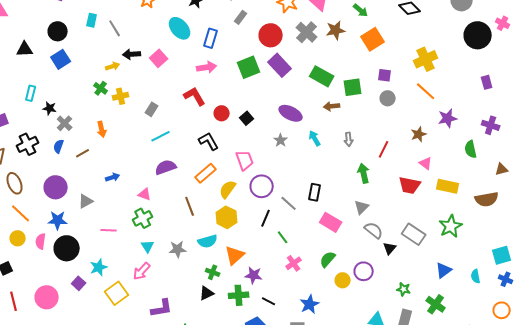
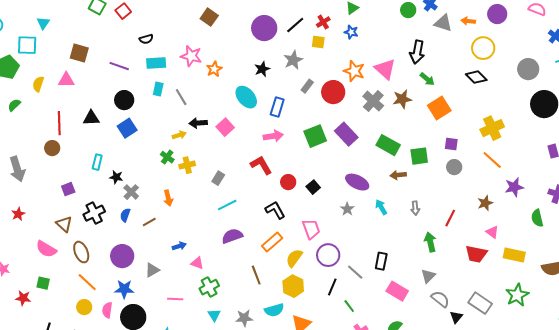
red circle: (271, 35) -> (333, 92), moved
pink triangle: (145, 194) -> (197, 263), moved

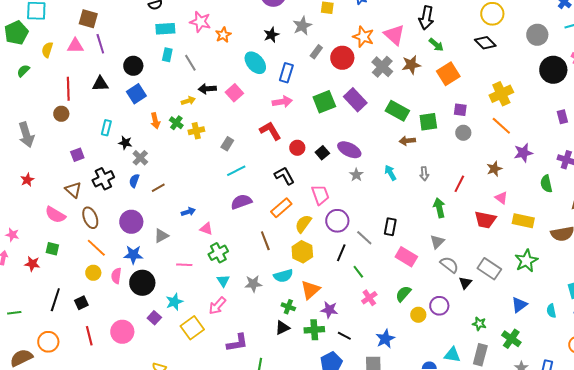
purple line: (119, 66) -> (100, 44), moved, turned 54
purple ellipse: (357, 182) -> (349, 150), moved
orange arrow: (168, 198) -> (155, 121), moved

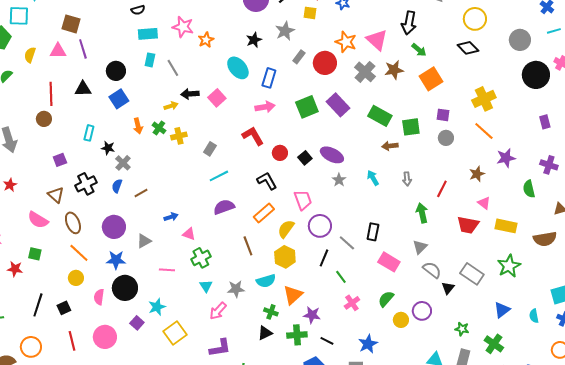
pink semicircle: (116, 276) -> (99, 297), moved
pink arrow: (217, 306) -> (218, 311), moved

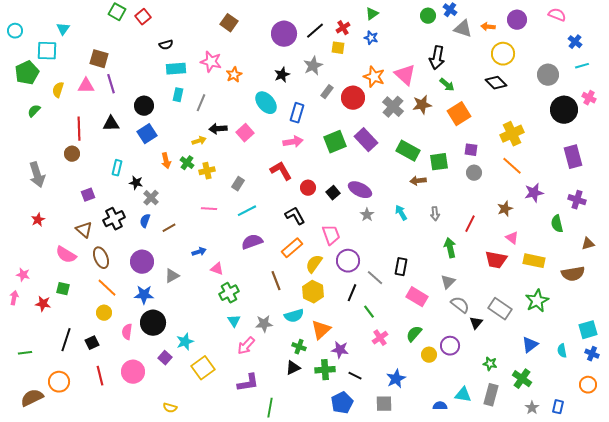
gray line: (173, 68) -> (201, 103), turned 54
purple rectangle: (545, 122) -> (573, 157), size x1.6
pink line: (167, 270) -> (209, 209), moved

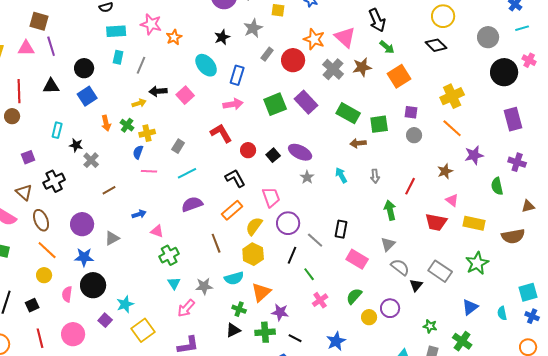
black arrow: (437, 58) -> (377, 20), turned -35
blue semicircle: (145, 221) -> (138, 152), moved

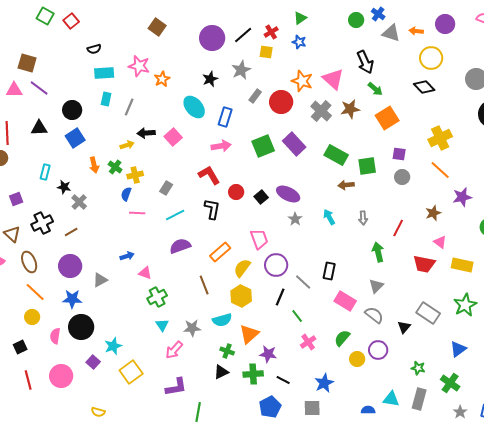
purple line: (51, 46) -> (39, 88), turned -36
black L-shape: (235, 178) -> (212, 209), moved, turned 40
brown line: (109, 190) -> (71, 232), moved
gray semicircle: (400, 267) -> (374, 315), moved

